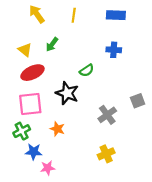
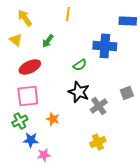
yellow arrow: (37, 14) -> (25, 18), moved
blue rectangle: (116, 15) -> (128, 21), moved
yellow triangle: (25, 50) -> (16, 40), moved
blue cross: (114, 50) -> (105, 46), size x1.6
black star: (67, 93) -> (79, 92), moved

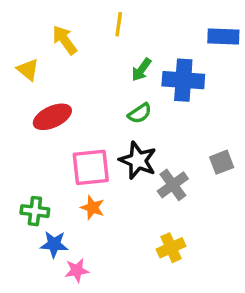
yellow arrow: (25, 18) -> (65, 40), moved
green arrow: (48, 41) -> (141, 70), moved
pink square: (28, 96) -> (91, 167), moved
green cross: (20, 121) -> (35, 211), turned 35

